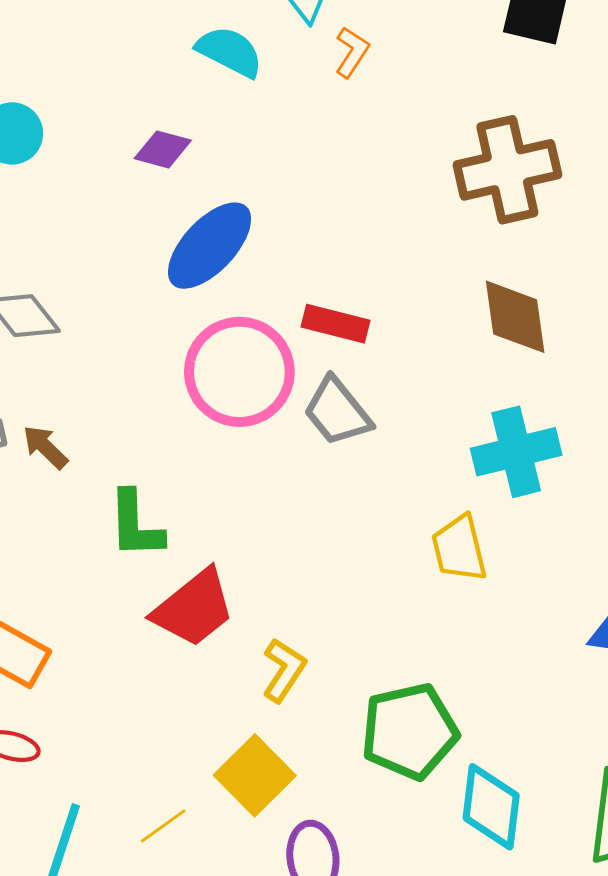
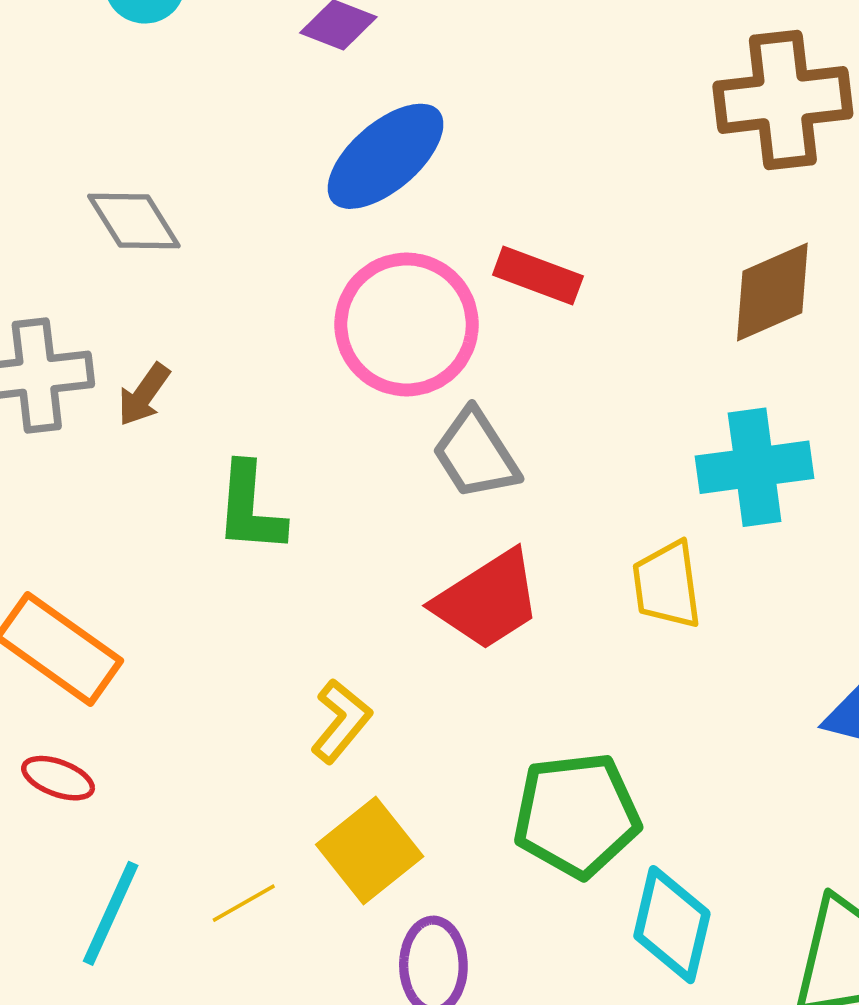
brown diamond: (515, 317) -> (772, 292), turned 68
gray trapezoid: (337, 412) -> (476, 454), moved
brown arrow: (45, 447) -> (144, 395), turned -105
red trapezoid: (194, 608) -> (488, 600), moved
yellow L-shape: (284, 670) -> (341, 721), moved

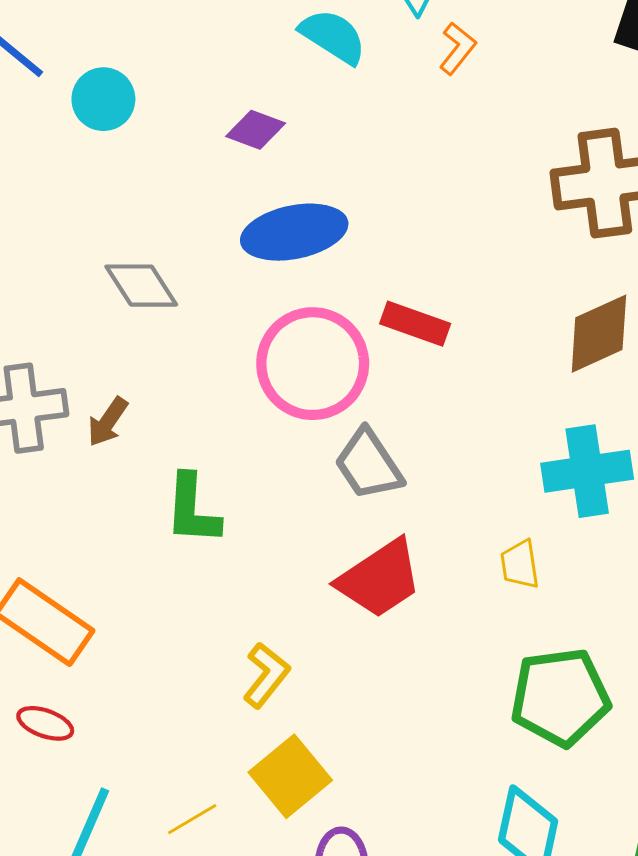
blue ellipse: (386, 156) -> (294, 232), turned 30
gray diamond: (134, 221) -> (141, 286), moved
yellow trapezoid: (667, 585) -> (520, 564), size x0.7
green pentagon: (577, 815) -> (560, 697), moved

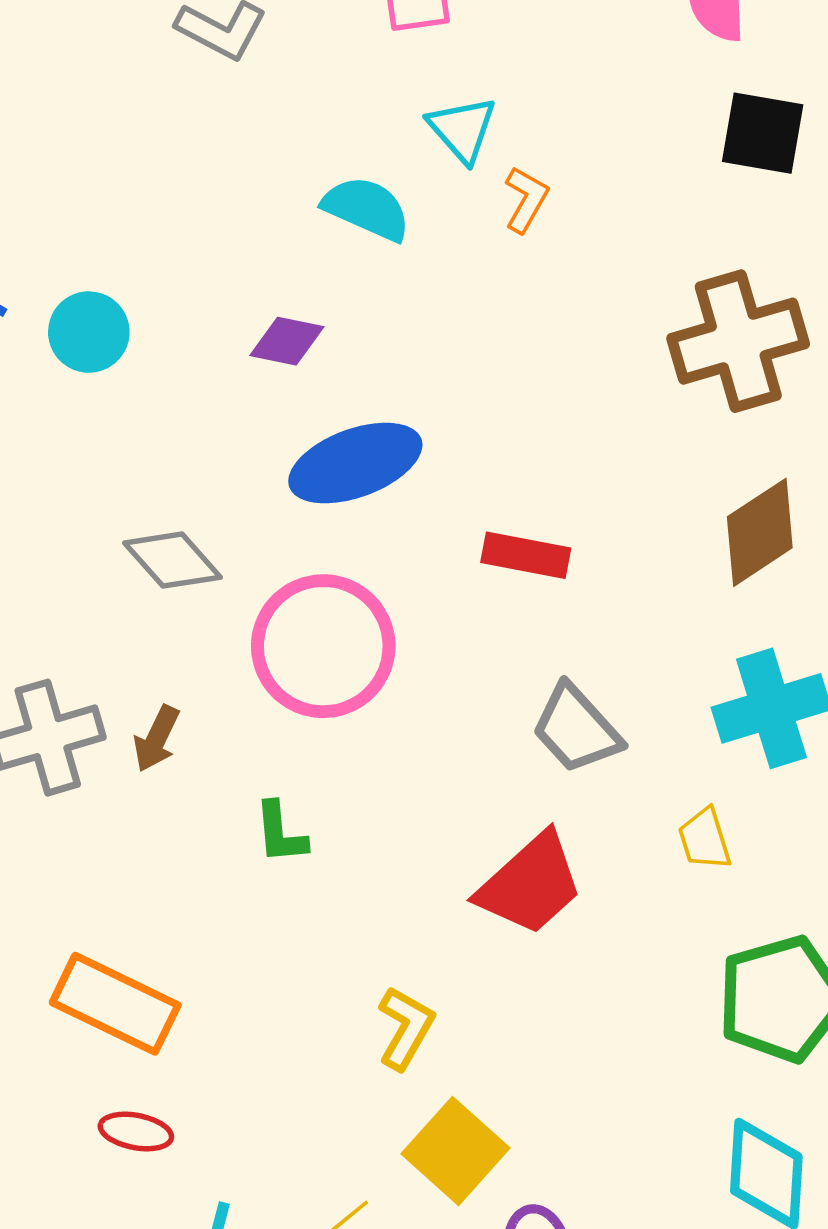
pink circle: (313, 364) -> (323, 646), moved
gray trapezoid: (369, 464) -> (576, 729), moved
green L-shape: (192, 509) -> (280, 833), size x0.7

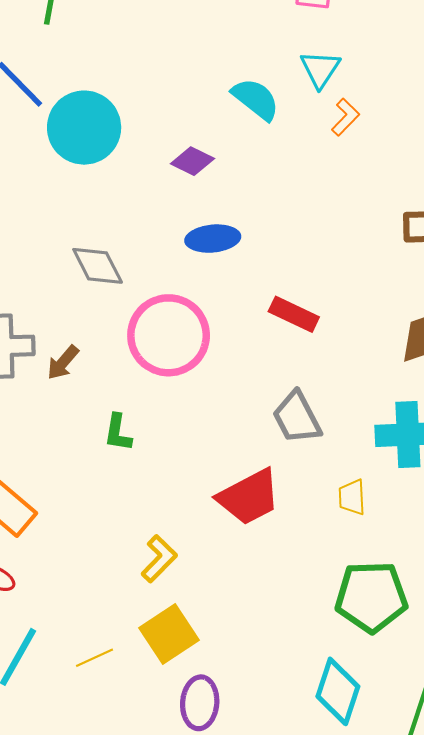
cyan circle: (89, 332) -> (84, 128), size x1.6
blue ellipse: (355, 463) -> (213, 239), size x0.7

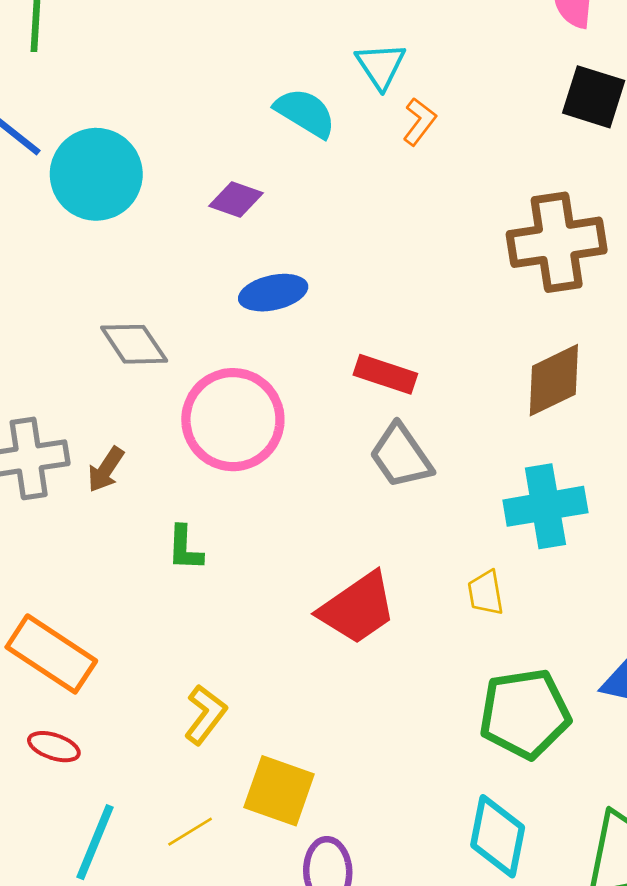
gray trapezoid: (297, 418) -> (401, 456), moved
yellow L-shape: (159, 559) -> (205, 715), moved
yellow square: (169, 634) -> (279, 791), turned -30

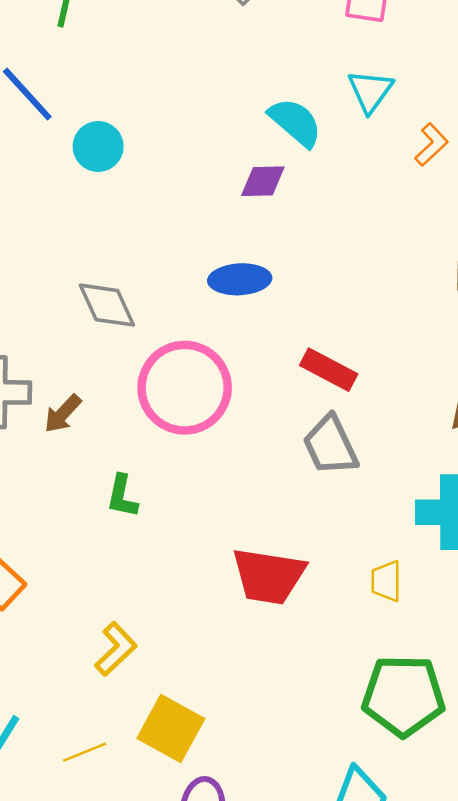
orange L-shape: (419, 122) -> (431, 145), moved
cyan circle: (96, 174) -> (98, 147), size x0.6
purple diamond: (236, 200) -> (263, 181), moved, turned -30
red trapezoid: (357, 608) -> (269, 576), turned 34

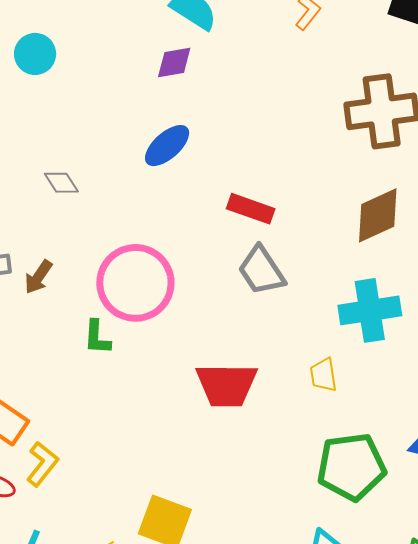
blue ellipse: (240, 279) -> (167, 146), turned -30
gray diamond: (107, 305) -> (61, 183), size x0.7
pink circle: (185, 388) -> (135, 283), moved
yellow L-shape: (116, 649) -> (42, 464), moved

